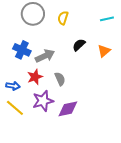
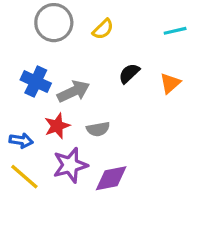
yellow semicircle: (63, 18) -> (103, 29), turned -152
gray semicircle: (60, 79) -> (98, 129), turned 104

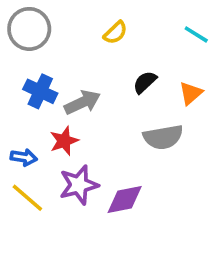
gray circle: (54, 23) -> (29, 29), moved
cyan line: (175, 31) -> (196, 34), turned 45
gray semicircle: (98, 129) -> (163, 137), moved, size x1.5

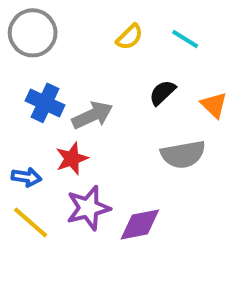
cyan line: (196, 34) -> (185, 39), moved
orange triangle: (191, 93) -> (214, 105), turned -35

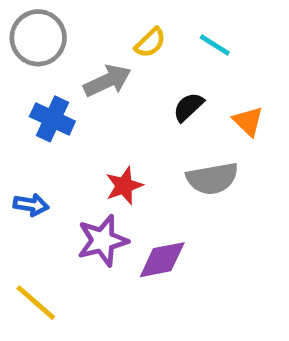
gray arrow: (92, 115) -> (107, 81), moved
red star: (72, 159) -> (124, 186), moved
yellow line: (31, 222) -> (36, 303), moved

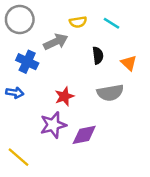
yellow semicircle: (150, 43) -> (78, 22), turned 35
black semicircle: (188, 107) -> (98, 55), turned 126
blue arrow: (31, 205) -> (15, 93), moved

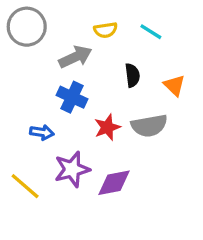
blue cross: (27, 62) -> (72, 97), moved
blue arrow: (15, 93) -> (42, 132), moved
red star: (64, 96) -> (107, 127), moved
yellow line: (18, 157) -> (25, 186), moved

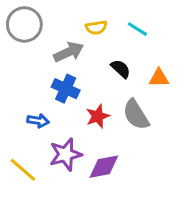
black semicircle: (132, 75) -> (121, 69), turned -40
orange triangle: (174, 85) -> (159, 78), turned -45
gray semicircle: (149, 126) -> (136, 115), turned 68

